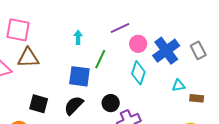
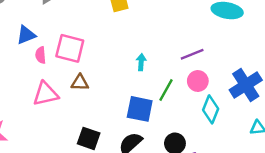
pink circle: (138, 44) -> (198, 81), moved
brown triangle: (28, 58) -> (80, 83), size x0.7

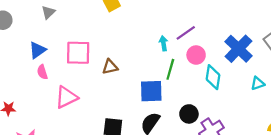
pink semicircle: (41, 55) -> (42, 72), moved
cyan arrow: (141, 62) -> (164, 43), moved
brown triangle: (80, 83) -> (110, 67), moved

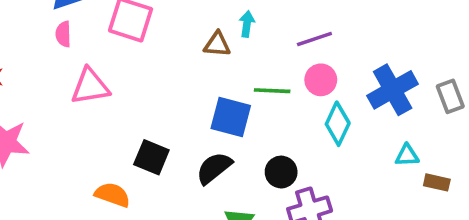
cyan arrow: (164, 43) -> (247, 24), moved
brown triangle: (110, 67) -> (217, 44), moved
green line: (170, 69) -> (272, 91), turned 60

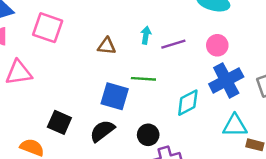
cyan arrow: (247, 24) -> (146, 35), moved
pink circle: (321, 80) -> (217, 45), moved
cyan diamond: (338, 124) -> (188, 103), turned 36
cyan triangle: (407, 155) -> (235, 126), size x1.5

